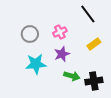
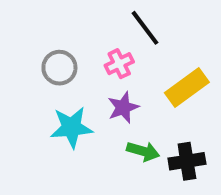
black line: (88, 14) -> (145, 28), moved
yellow rectangle: (94, 44) -> (187, 88), size x1.5

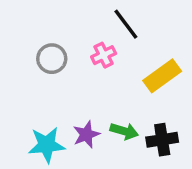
purple star: (123, 107) -> (86, 135), moved
cyan star: (71, 127) -> (47, 145), moved

